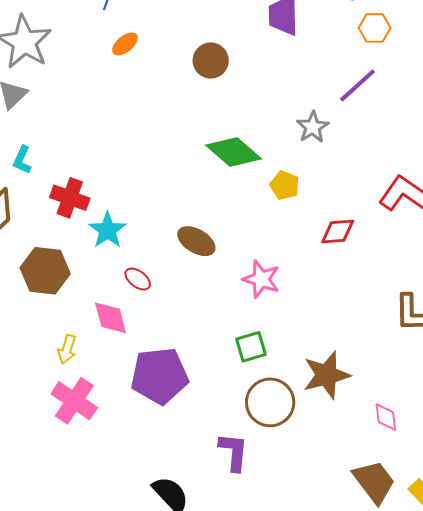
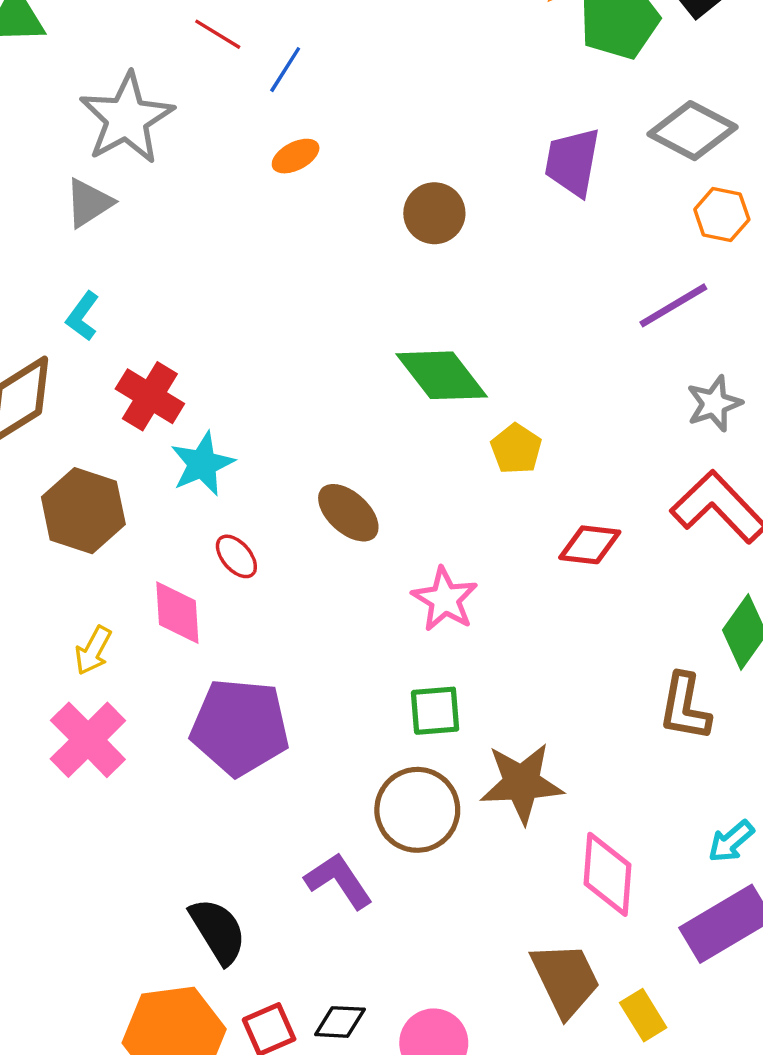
gray star: (313, 127) -> (714, 404), moved
green square: (251, 347) -> (435, 711), moved
pink diamond: (386, 417) -> (608, 874), size x1.6
purple L-shape: (234, 452) -> (339, 881), turned -51

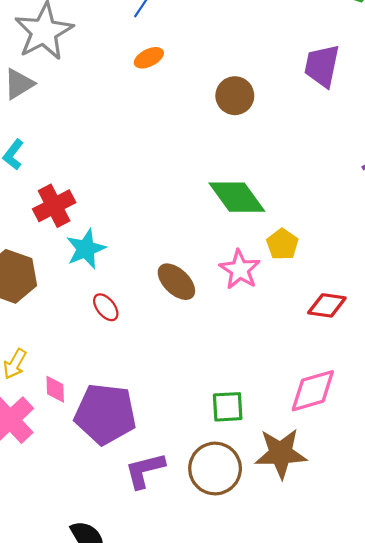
red cross: (150, 396) -> (54, 206), turned 30
pink star: (445, 599) -> (240, 270), moved
pink diamond: (177, 613) -> (55, 389), moved, size x0.7
pink diamond: (608, 874) -> (313, 391), moved, turned 68
purple L-shape: (339, 881) -> (145, 470), moved, turned -72

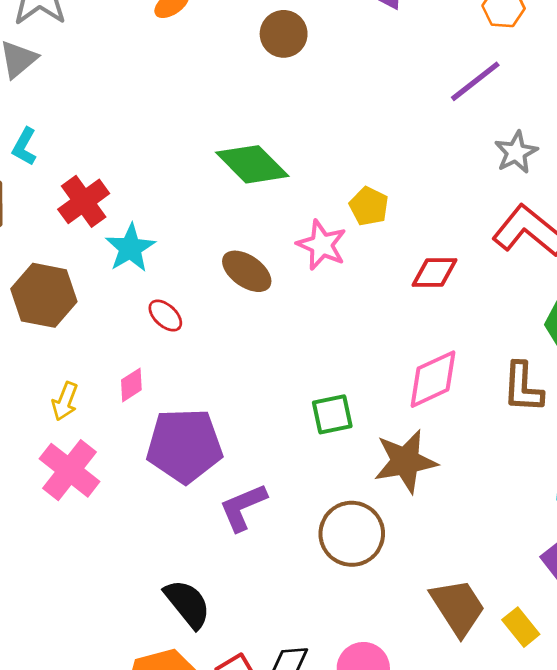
green diamond: (237, 197) -> (252, 164), moved
pink diamond: (55, 389) -> (131, 385), moved, turned 68
brown circle: (215, 469) -> (352, 534), moved

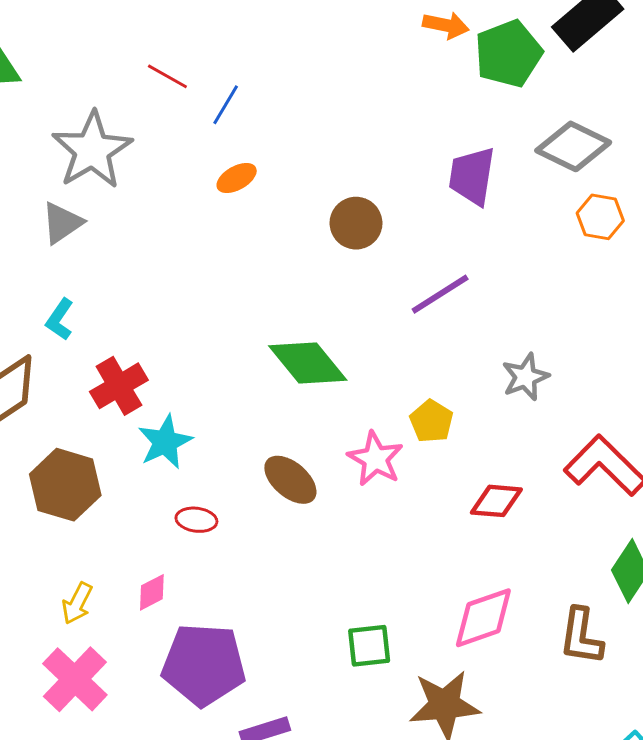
purple line: (475, 81) -> (440, 294), moved
gray star: (516, 152) -> (525, 377), moved
red ellipse: (165, 316) -> (196, 520), turned -40

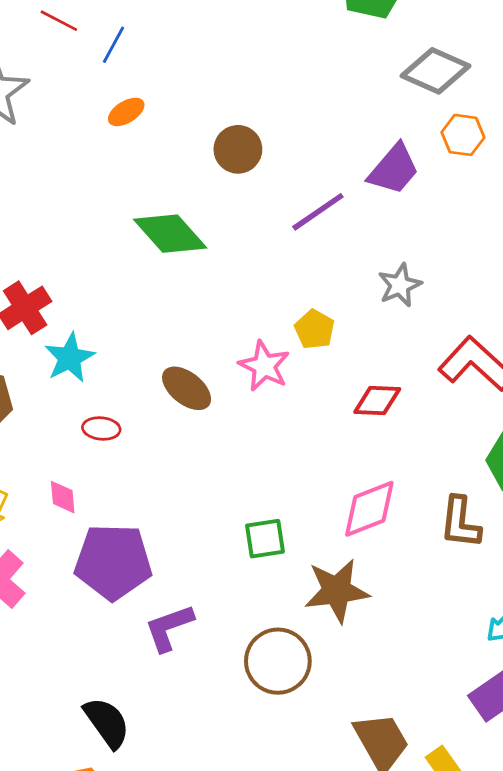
purple trapezoid: (472, 176) -> (394, 169), moved, turned -146
green diamond: (308, 363) -> (170, 234), moved
pink diamond: (152, 592) -> (63, 497), turned -66

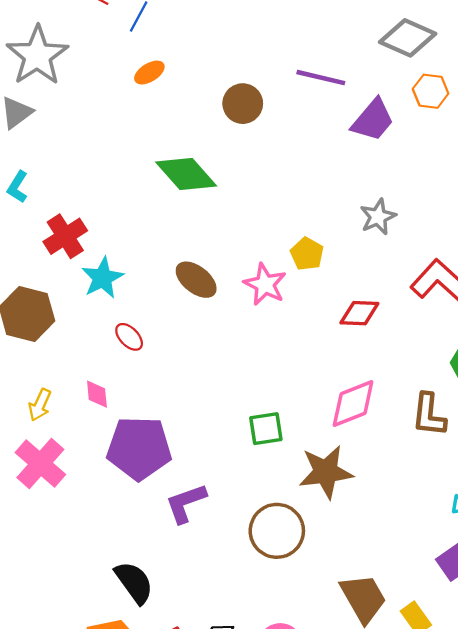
purple line: (318, 212) -> (321, 78), moved, turned 48
brown ellipse: (187, 388) -> (196, 280), moved
red ellipse: (101, 428) -> (129, 337), turned 40

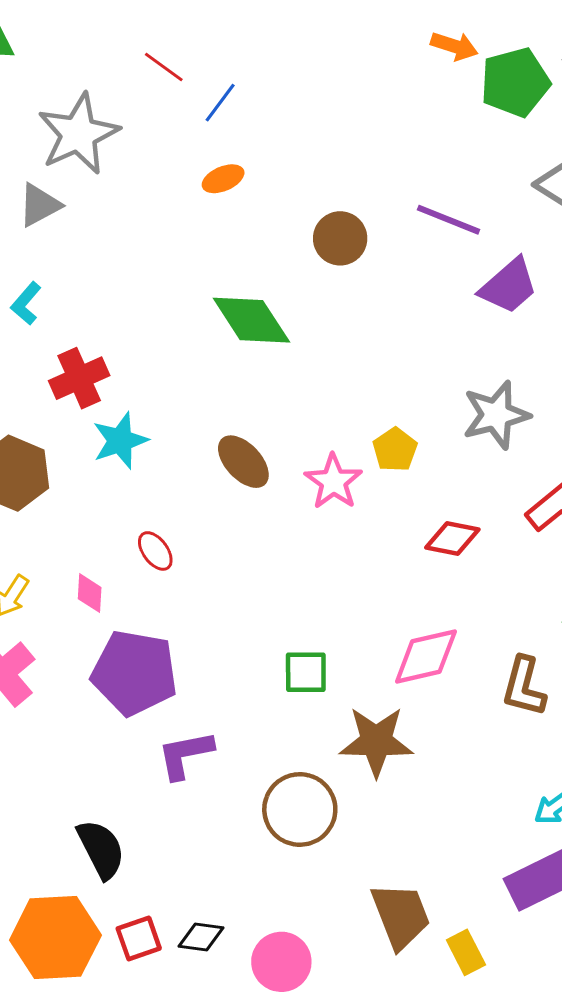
gray star: (378, 217) -> (496, 415), size x1.4
red ellipse: (129, 337) -> (155, 551), moved

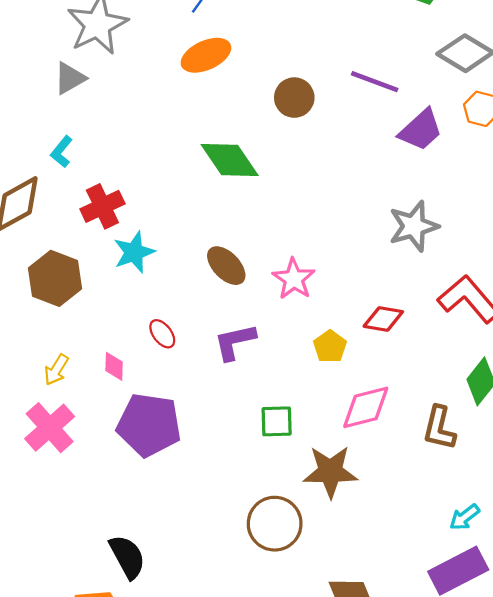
orange ellipse: (223, 179) -> (206, 55), size x1.6
yellow pentagon: (395, 450) -> (330, 347), moved
purple L-shape: (185, 755) -> (235, 342), moved

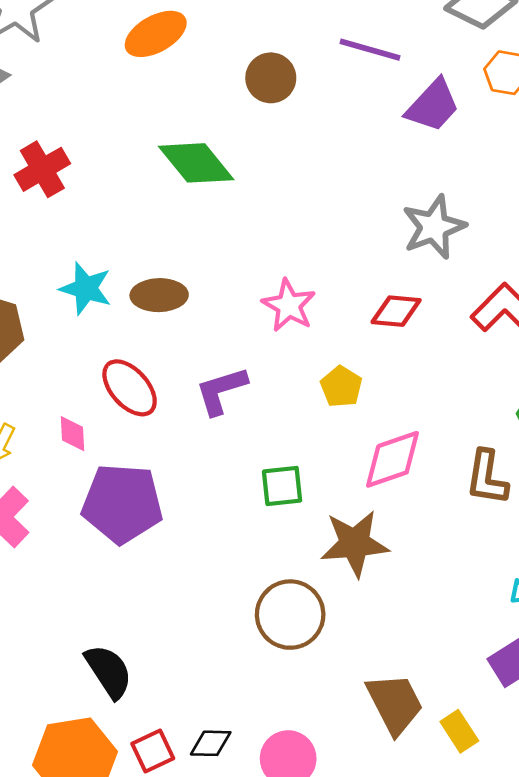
red cross: (102, 206) -> (42, 169), moved
cyan star: (134, 252) -> (86, 288), turned -30
brown ellipse: (226, 266) -> (159, 295), moved, turned -42
red diamond: (383, 319) -> (396, 311), moved
red ellipse: (162, 334) -> (130, 388), size x1.6

